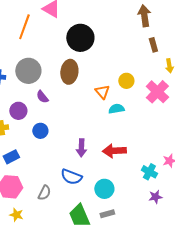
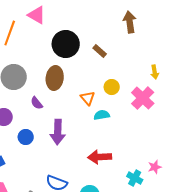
brown rectangle: (153, 45) -> (100, 51), moved, turned -32
purple semicircle: (42, 97) -> (37, 103), moved
purple arrow: (81, 148) -> (58, 132), moved, size x1.4

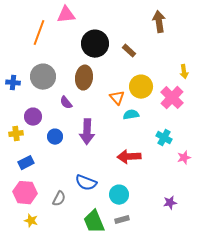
pink triangle: (37, 15) -> (66, 15), turned -36
yellow circle: (112, 87) -> (141, 87), size x1.5
pink star: (155, 167) -> (184, 158), moved
cyan cross: (135, 178) -> (164, 138), moved

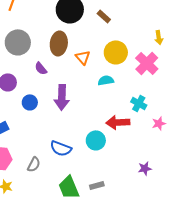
orange triangle: (117, 98) -> (83, 57), moved
red arrow: (129, 157) -> (118, 122), moved
cyan circle: (119, 195) -> (96, 140), moved

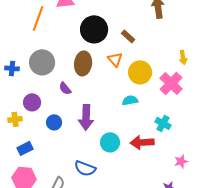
orange triangle: (83, 57) -> (115, 59), moved
pink star: (159, 123) -> (181, 161), moved
cyan circle: (96, 140) -> (110, 142), moved

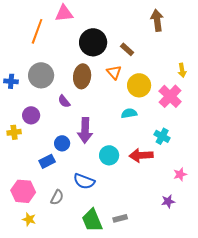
blue circle: (54, 122) -> (62, 143), moved
blue rectangle: (25, 148) -> (47, 161), moved

